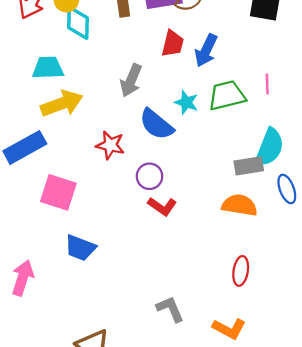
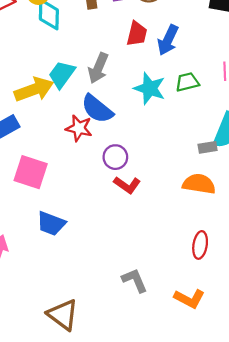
cyan trapezoid: (48, 68) -> (62, 75), moved, turned -52
green trapezoid: (227, 95) -> (187, 82), size x0.7
cyan star: (186, 102) -> (150, 88), size x1.4
blue semicircle: (156, 124) -> (97, 109), moved
gray rectangle: (249, 166) -> (208, 147), size x0.7

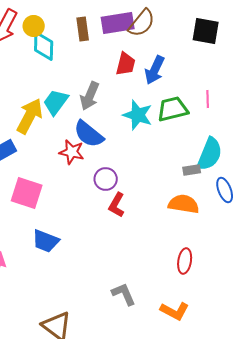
green trapezoid: (187, 82) -> (173, 109), size x1.4
yellow arrow: (34, 90) -> (30, 116), turned -42
red L-shape: (127, 185) -> (117, 205), turned 85

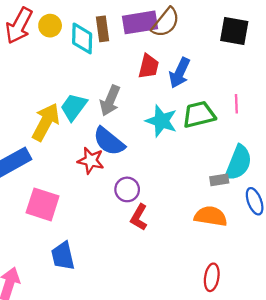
cyan diamond: (44, 46) -> (82, 38), moved
blue trapezoid: (46, 241) -> (63, 256), turned 56

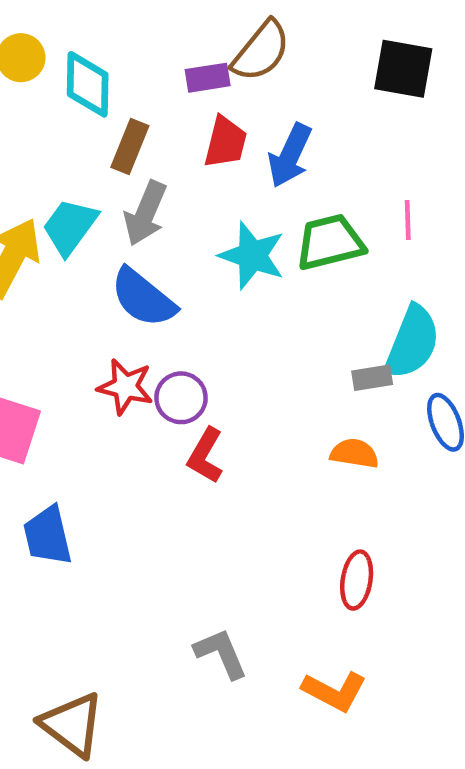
purple rectangle: (140, 22) -> (208, 78), moved, size x0.6
brown rectangle: (103, 29) -> (130, 147), moved, turned 30
red star: (91, 161) -> (125, 387), moved
orange semicircle: (211, 216) -> (354, 453), size x0.7

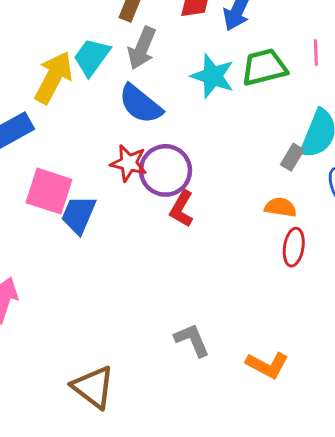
gray rectangle: (372, 378) -> (292, 157), turned -50
purple circle: (181, 398) -> (165, 170), size x1.5
blue trapezoid: (48, 536) -> (78, 215), moved, turned 36
red ellipse: (357, 580) -> (294, 247), moved

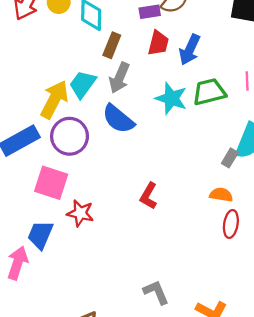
red star: (129, 163) -> (80, 213), moved
purple circle: (165, 170) -> (70, 136), moved
blue trapezoid: (78, 215) -> (40, 235), moved

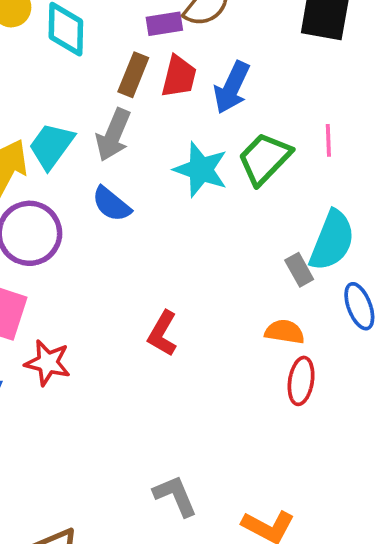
brown rectangle: (112, 45) -> (133, 75), moved
green trapezoid: (209, 92) -> (265, 159), turned -32
blue semicircle: (118, 119) -> (111, 204), size x0.7
gray rectangle: (230, 158) -> (299, 270), turned -60

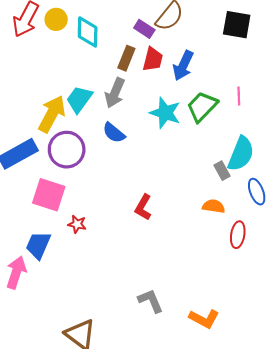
purple rectangle: (164, 24) -> (144, 29), turned 42
red star: (48, 363) -> (77, 224), size x0.7
red ellipse: (301, 381) -> (238, 235), moved

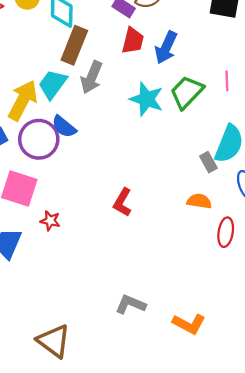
brown rectangle: (126, 58) -> (74, 45), moved, size x1.4
blue semicircle: (114, 133) -> (64, 127), moved
gray L-shape: (151, 301) -> (131, 304), turned -44

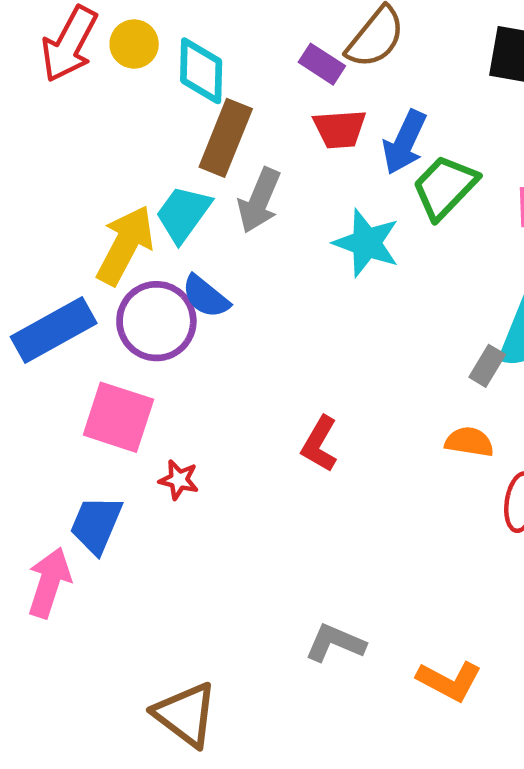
red trapezoid: (133, 41) -> (340, 129), turned 72
green trapezoid: (187, 92) -> (445, 187), moved
gray rectangle: (208, 162) -> (487, 366), turned 60

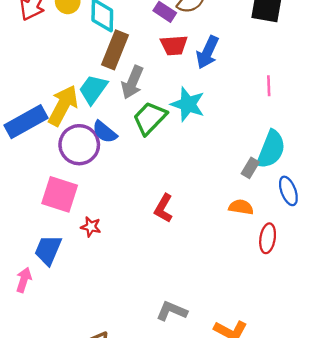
green trapezoid: (445, 187) -> (150, 118), moved
blue rectangle: (54, 330) -> (26, 122), moved
pink arrow: (49, 583) -> (24, 280), size x0.7

